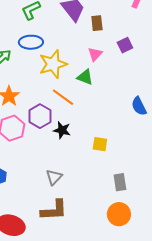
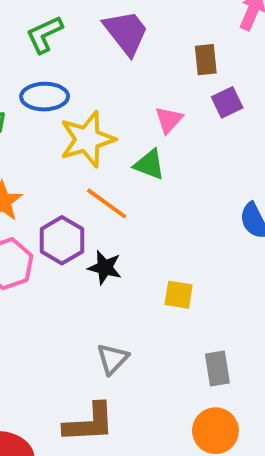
brown rectangle: (97, 23) -> (206, 60), moved
gray triangle: (54, 177) -> (113, 359), moved

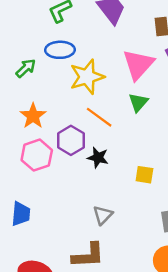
pink triangle: (169, 120) -> (138, 65), size x1.8
green triangle: (149, 165) -> (138, 102), moved, turned 50

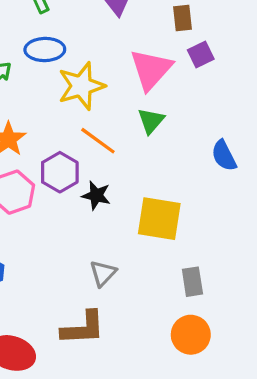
yellow square: (144, 175) -> (159, 219), size x1.8

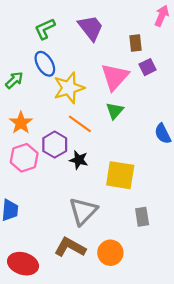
blue ellipse: (45, 50) -> (45, 64), turned 60
gray triangle: (103, 273) -> (83, 211), size x1.6
brown L-shape: (83, 328) -> (70, 247), turned -148
orange circle: (191, 335) -> (110, 253), moved

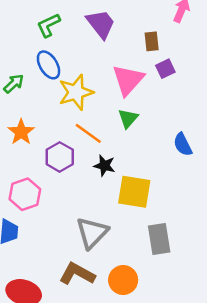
pink hexagon: (24, 158) -> (25, 194), moved
black star: (79, 160) -> (104, 166), moved
gray rectangle: (142, 217) -> (159, 239), size x1.4

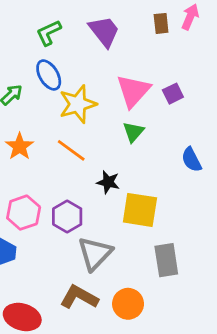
brown rectangle: (152, 41) -> (161, 23), moved
purple square: (165, 69) -> (173, 94), moved
orange line: (88, 133) -> (71, 150), moved
purple hexagon: (60, 157) -> (67, 217), moved

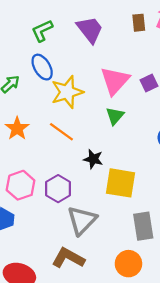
orange circle: (128, 304) -> (128, 264), moved

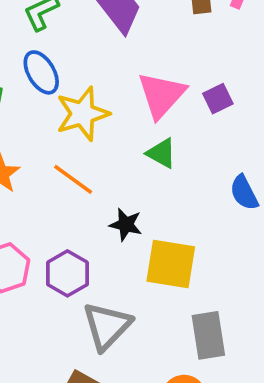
green triangle: (115, 116) -> (161, 153), turned -42

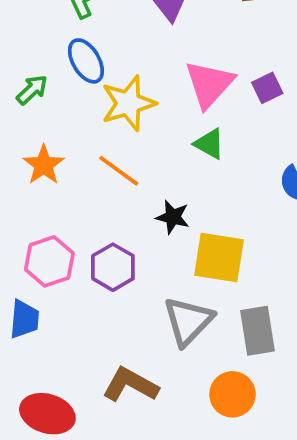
gray triangle: (107, 326) -> (188, 321), moved

